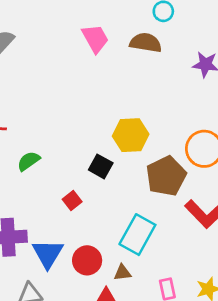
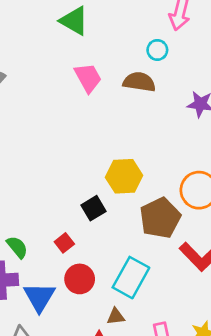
green semicircle: (29, 161) -> (17, 247), moved, turned 85
black square: (101, 166) -> (93, 208), turned 30
red circle: (87, 260) -> (80, 279), moved

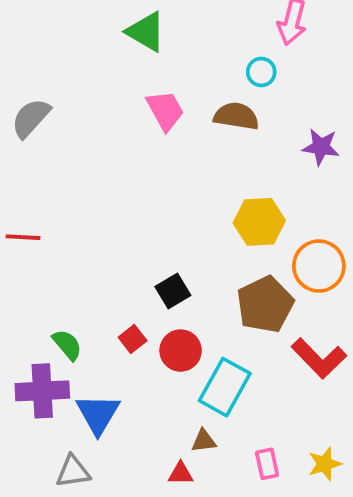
yellow hexagon: (124, 176) -> (259, 222), moved
red circle: (80, 279) -> (181, 351), moved

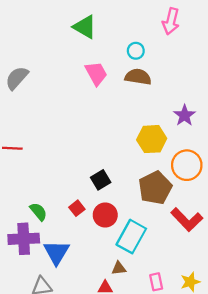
cyan circle: (261, 72) -> (136, 51), moved
purple star: (321, 147) -> (185, 115), moved, turned 30

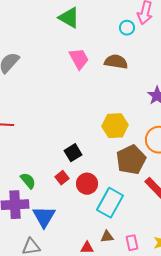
cyan circle: (136, 51) -> (127, 28), moved
yellow hexagon: (152, 139) -> (115, 126), moved
black square: (101, 180) -> (73, 153), moved
brown triangle: (119, 268) -> (107, 237), moved

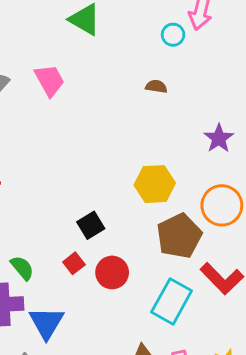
pink trapezoid: (79, 59) -> (50, 80), moved
brown semicircle: (116, 62) -> (156, 87), size x0.6
cyan rectangle: (110, 203) -> (172, 301), moved

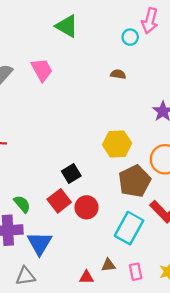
red square: (74, 263) -> (59, 201), size x1.5

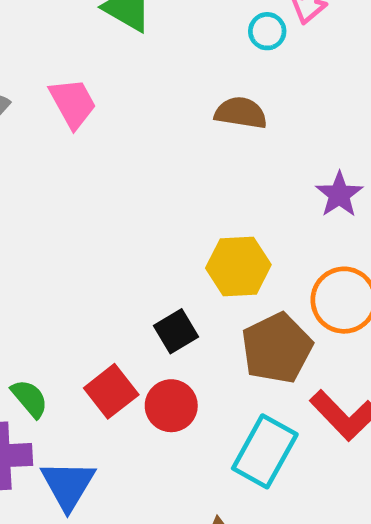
brown semicircle: (118, 74) -> (241, 113), size x1.5
black square: (71, 173) -> (176, 331), moved

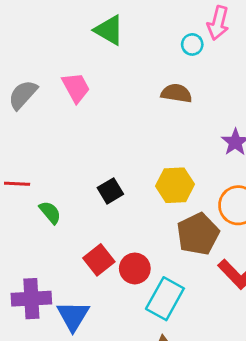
black square: (176, 331) -> (110, 191), moved
green semicircle: (30, 399) -> (50, 212), moved
cyan rectangle: (265, 451) -> (165, 299), moved

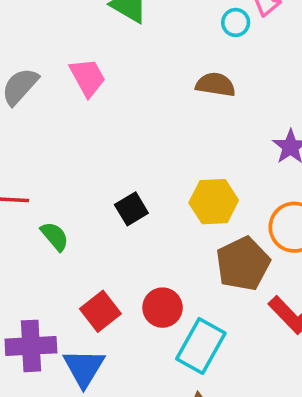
red square: (99, 260) -> (100, 311), moved

